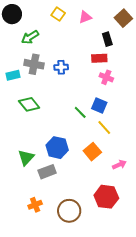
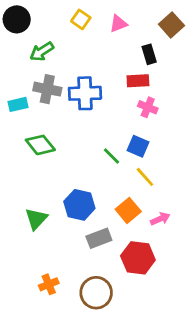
blue cross: (61, 67) -> (85, 93), size x1.6
pink arrow: (119, 165) -> (160, 219), moved
gray rectangle: (47, 172) -> (99, 238), moved
red hexagon: (106, 197) -> (138, 258), moved

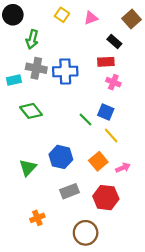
green arrow: (42, 51) -> (32, 39), turned -42
black rectangle: (149, 54) -> (114, 41), turned -32
gray rectangle: (99, 238) -> (69, 191), moved
brown circle: (96, 293) -> (86, 233), moved

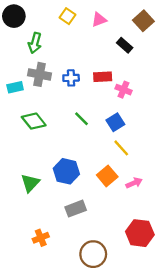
red rectangle: (106, 62) -> (103, 77), moved
blue cross: (65, 71) -> (71, 78), size x0.6
blue square: (106, 112) -> (115, 122), turned 35
green line: (86, 120) -> (82, 119), moved
red hexagon: (106, 198) -> (140, 233), moved

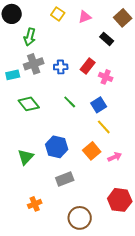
gray cross: (40, 74) -> (34, 64), turned -30
red rectangle: (103, 77) -> (88, 66), turned -49

